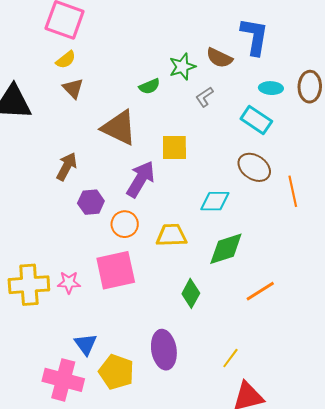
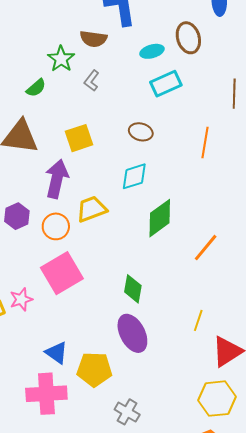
cyan rectangle: (256, 120) -> (166, 84), moved, turned -40
brown ellipse: (254, 167) -> (141, 132), moved, size x0.7
orange line: (293, 191) -> (205, 142), turned 40
yellow trapezoid: (171, 235) -> (92, 209), moved
green diamond: (191, 293) -> (133, 289), moved

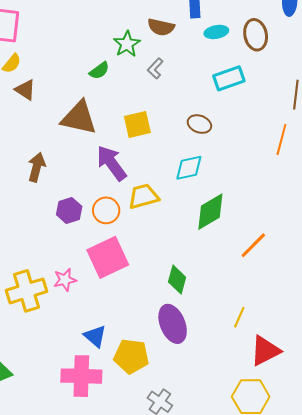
cyan ellipse: (152, 51) -> (216, 32), moved
orange line: (205, 142) -> (281, 140), moved
purple arrow: (57, 179) -> (111, 163), turned -54
purple hexagon: (17, 216) -> (69, 210), moved

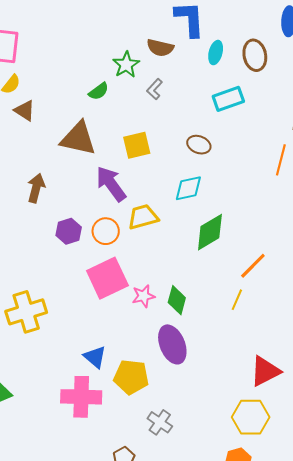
cyan ellipse: (216, 32) -> (216, 53), turned -65
pink star: (65, 280) -> (143, 296), moved
yellow line: (239, 317) -> (237, 300), moved

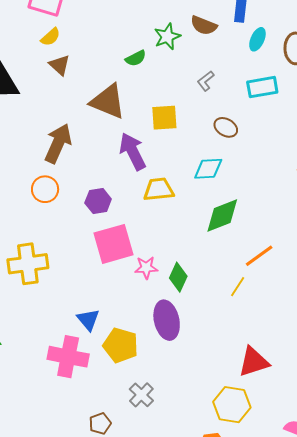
gray L-shape: (155, 89) -> (206, 81), moved
brown arrow: (36, 188) -> (58, 143), size x1.4
purple hexagon: (69, 231) -> (98, 201), moved
orange circle: (106, 231) -> (45, 189), moved

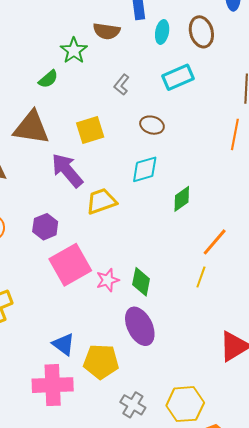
green diamond: (222, 216) -> (182, 199), moved, size x0.7
yellow hexagon: (232, 405) -> (185, 404), moved

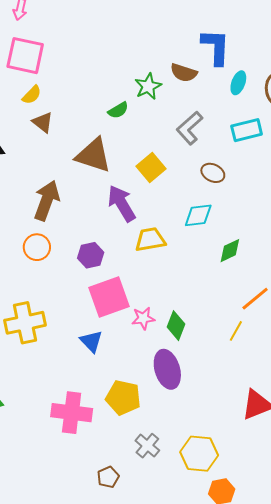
gray L-shape: (122, 85) -> (190, 128), size x1.6
yellow square: (90, 130) -> (151, 168), turned -32
blue triangle: (63, 344) -> (91, 341), moved

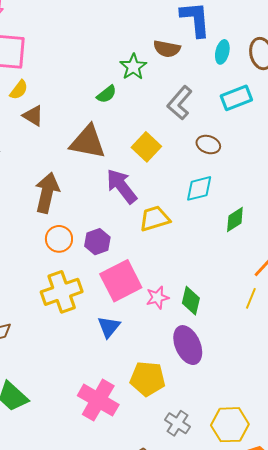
orange circle: (37, 247) -> (59, 239), moved
yellow cross: (25, 323) -> (62, 292), moved
blue triangle: (91, 341) -> (109, 327), turned 30
pink cross: (72, 413) -> (98, 400), turned 30

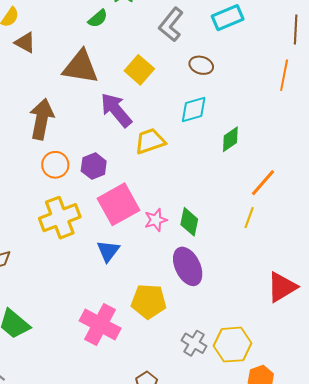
gray cross: (178, 423) -> (194, 343), moved

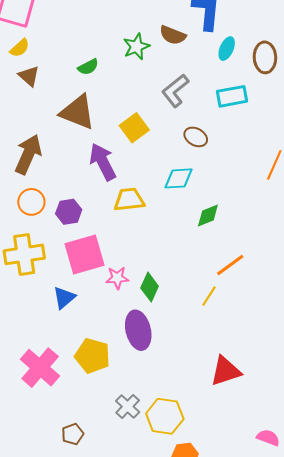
green semicircle: (98, 19) -> (88, 67), moved

